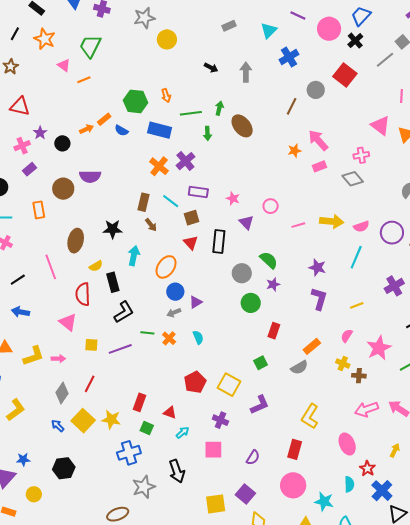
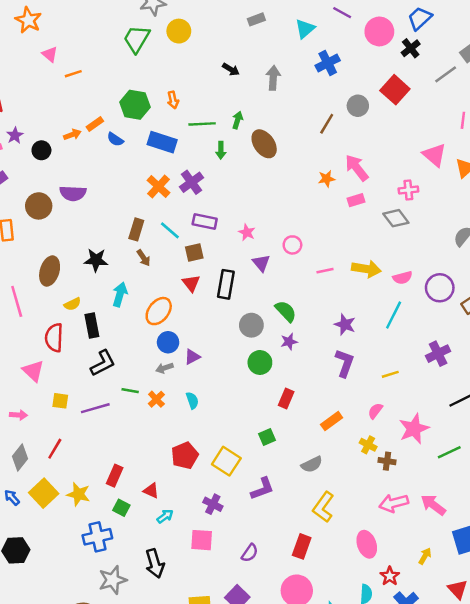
green trapezoid: (90, 46) -> (137, 39), moved
gray semicircle: (299, 367) -> (312, 464), moved

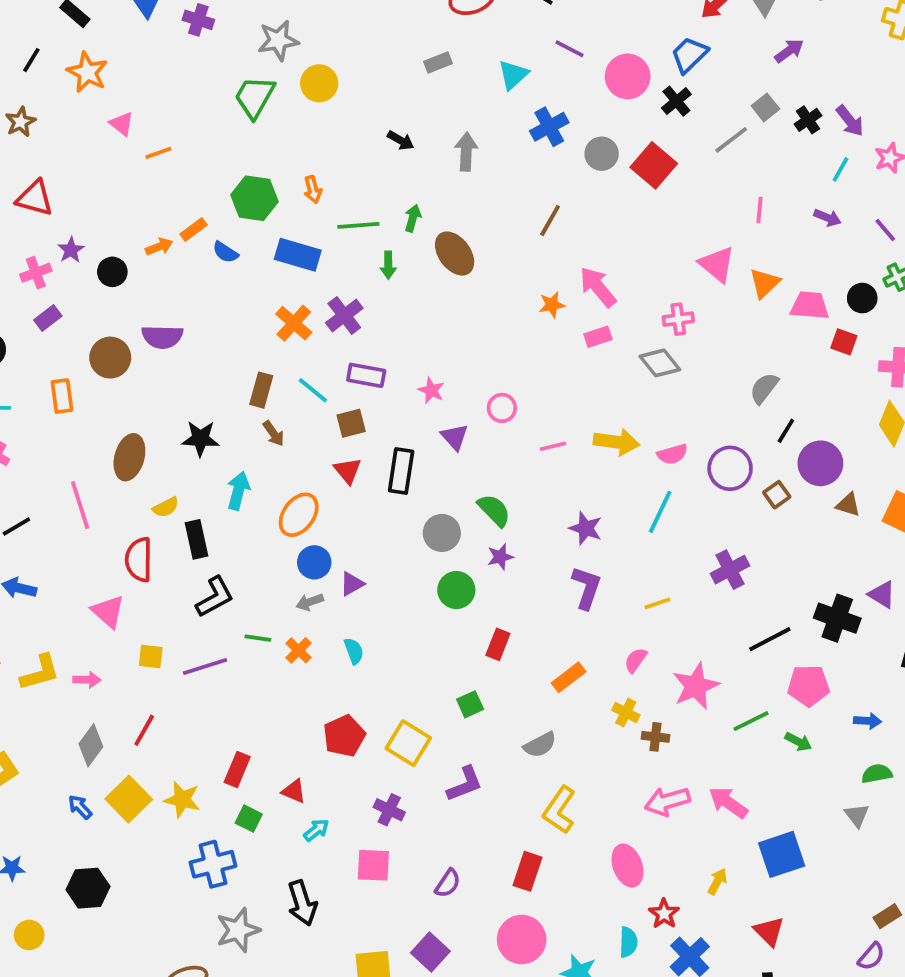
gray circle: (358, 106) -> (602, 154), moved

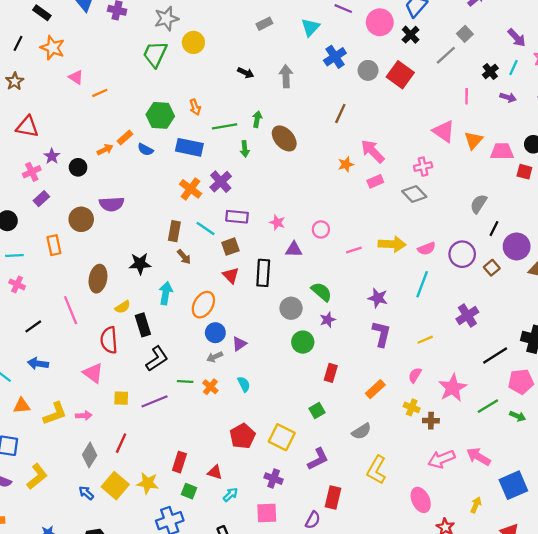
black cross: (808, 120) -> (490, 72), moved
purple triangle: (455, 437) -> (294, 249), turned -42
red rectangle: (527, 871) -> (333, 497), moved

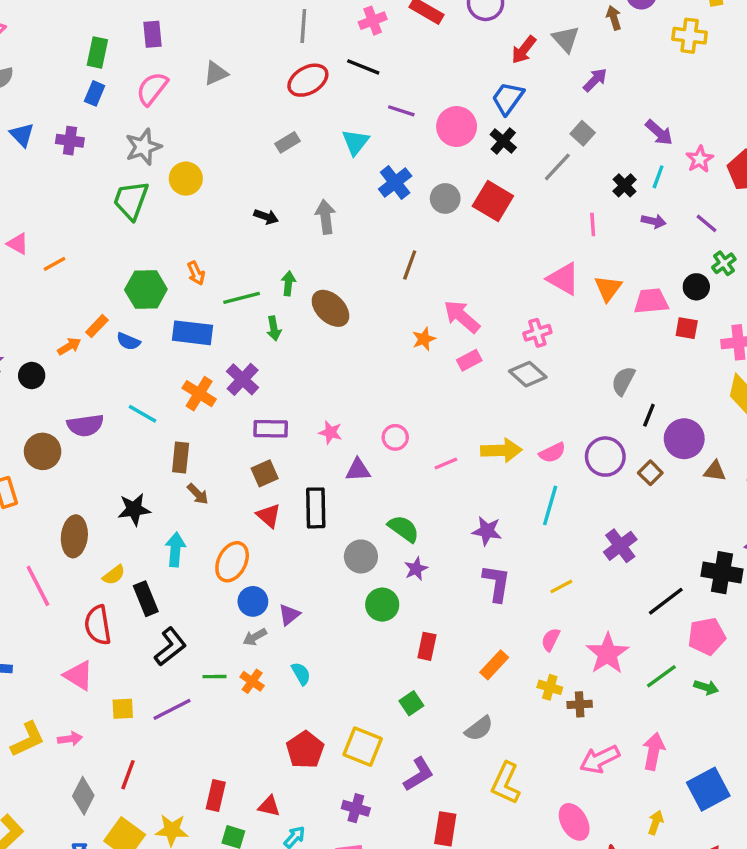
cyan line: (206, 229) -> (142, 414), moved
pink arrow: (478, 457) -> (654, 751), turned 75

